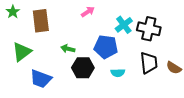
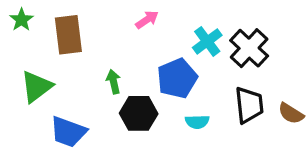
black cross: (149, 29) -> (249, 48), turned 30
blue pentagon: (106, 47) -> (177, 78), turned -30
green arrow: (68, 49) -> (114, 82), turned 64

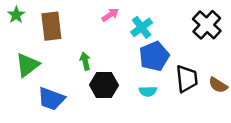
cyan cross: (207, 41) -> (142, 27), moved
black cross: (249, 48) -> (207, 25), moved
blue pentagon: (177, 78) -> (154, 56), moved

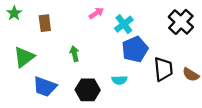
brown rectangle: (51, 26) -> (45, 23), size x0.7
black hexagon: (104, 85) -> (88, 90), moved
cyan semicircle: (148, 91) -> (119, 80), moved

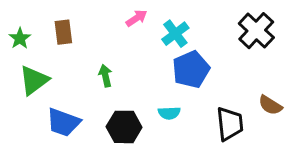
green star: (14, 13) -> (20, 38), moved
black trapezoid: (163, 69) -> (230, 124), moved

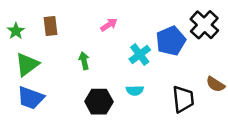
pink arrow: (136, 18) -> (109, 25), moved
cyan cross: (175, 34) -> (140, 55), moved
blue pentagon: (191, 69) -> (171, 41), moved
blue trapezoid: (63, 122) -> (31, 98), moved

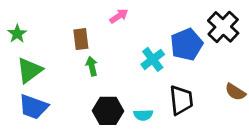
pink arrow: (109, 25) -> (119, 16), moved
brown rectangle: (51, 26) -> (81, 39), moved
cyan semicircle: (135, 90) -> (143, 115), moved
black trapezoid: (183, 99) -> (181, 100), moved

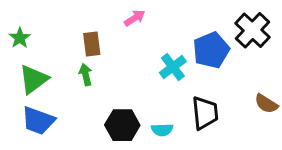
green arrow: (92, 66) -> (86, 75), moved

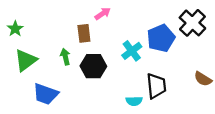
brown rectangle: (92, 44) -> (84, 33), moved
blue trapezoid: (38, 121) -> (45, 94), moved
black hexagon: (122, 125) -> (93, 66), moved
cyan semicircle: (162, 130) -> (134, 101), moved

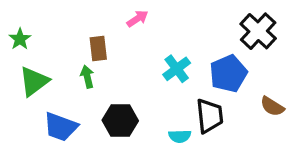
brown rectangle: (84, 33) -> (98, 48), moved
blue pentagon: (161, 38) -> (228, 74), moved
black hexagon: (93, 66) -> (120, 121), moved

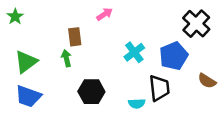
green star: (20, 39) -> (15, 17), moved
blue trapezoid: (61, 127) -> (28, 96), moved

